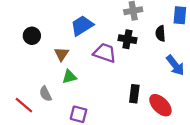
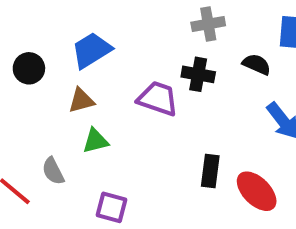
blue trapezoid: (82, 26) -> (91, 50), moved
black semicircle: (160, 33) -> (257, 64), turned 119
brown triangle: (61, 54) -> (81, 101), turned 42

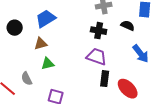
purple trapezoid: (158, 99) -> (97, 57), moved

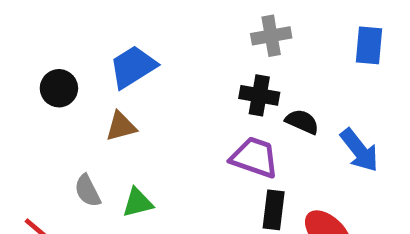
black semicircle: (128, 26) -> (302, 122), moved
green triangle: (48, 64) -> (138, 203), moved
gray semicircle: (27, 79) -> (88, 191), moved

